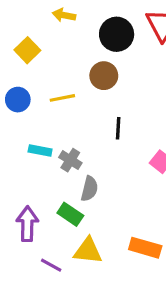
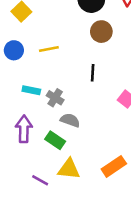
brown circle: (104, 76) -> (101, 32), moved
gray semicircle: (89, 189) -> (70, 120), turned -84
purple arrow: (27, 224) -> (24, 129), moved
orange rectangle: (145, 248) -> (114, 166), turned -50

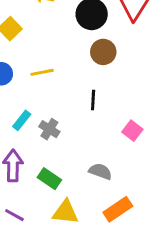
cyan rectangle: (31, 90) -> (22, 120), turned -63
gray semicircle: (70, 120) -> (100, 171), moved
purple line: (40, 180) -> (14, 215), moved

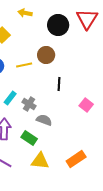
brown circle: (103, 52) -> (46, 55), moved
gray semicircle: (100, 171) -> (44, 120), moved

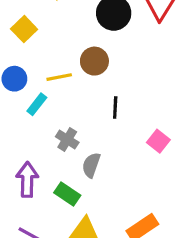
cyan rectangle: (10, 98) -> (37, 104), moved
gray semicircle: (44, 120) -> (91, 165), turned -91

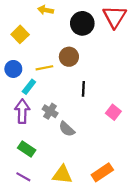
gray semicircle: (91, 165) -> (67, 129), turned -66
purple arrow: (27, 180) -> (22, 111), moved
green rectangle: (67, 194) -> (27, 149), moved

